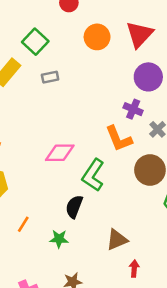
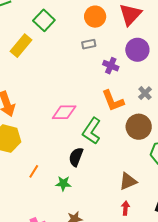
gray rectangle: (50, 77) -> (89, 44), moved
purple cross: (133, 109) -> (111, 66), moved
brown triangle: (117, 240) -> (128, 181), moved

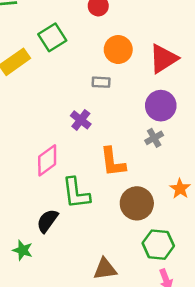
purple cross: (111, 66) -> (81, 120), moved
gray cross: (145, 93) -> (154, 138), moved
pink diamond: (64, 112) -> (47, 160), turned -50
green L-shape: (92, 131) -> (76, 193), turned -56

